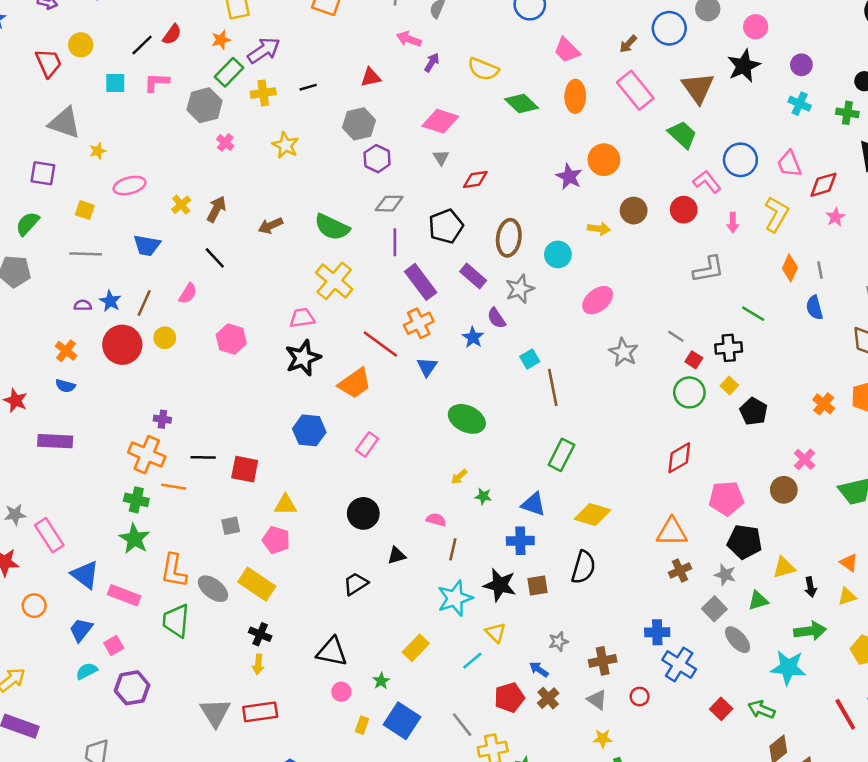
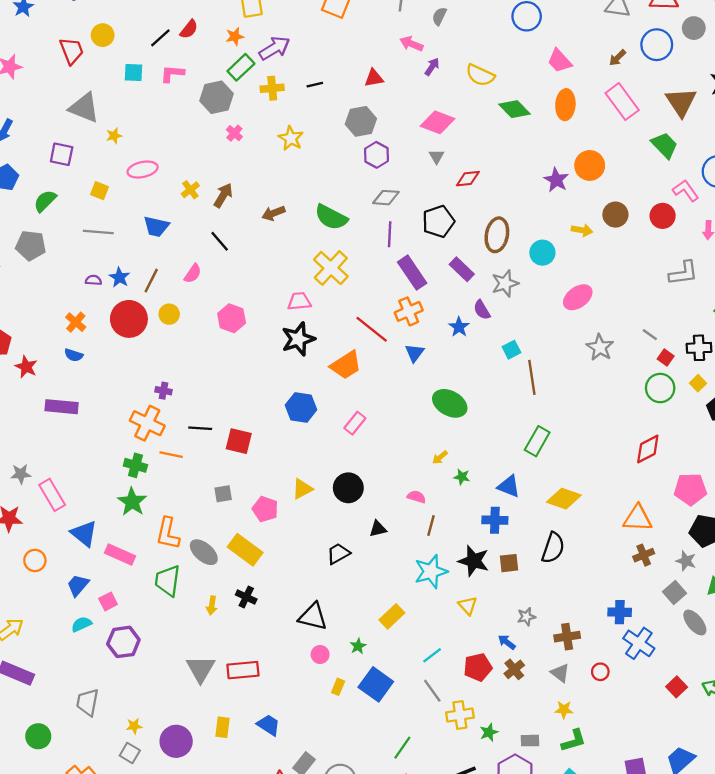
yellow triangle: (285, 505) -> (302, 489), moved, turned -30
cyan line: (472, 661) -> (432, 655), moved
yellow arrow: (258, 664) -> (212, 605), moved

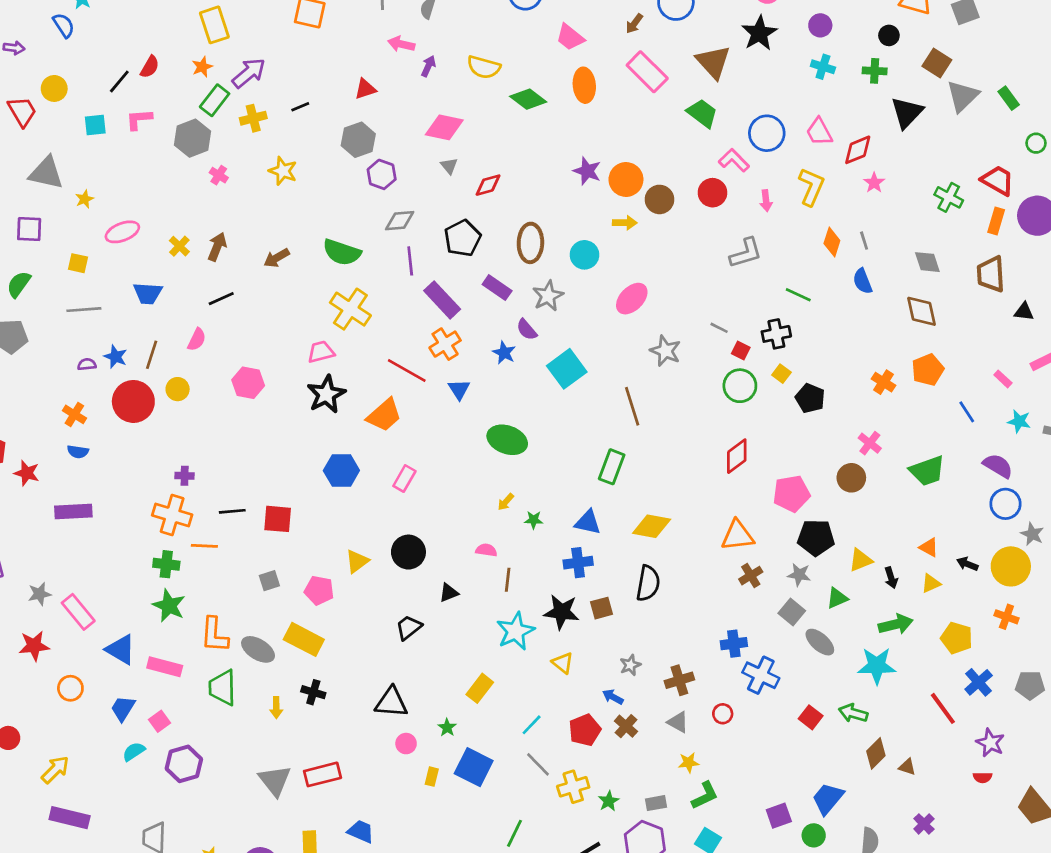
orange circle: (590, 165) -> (626, 180), moved
black line: (220, 241) -> (221, 299), turned -65
cyan square: (511, 350) -> (567, 369), size x1.8
brown line: (532, 377) -> (632, 406), moved

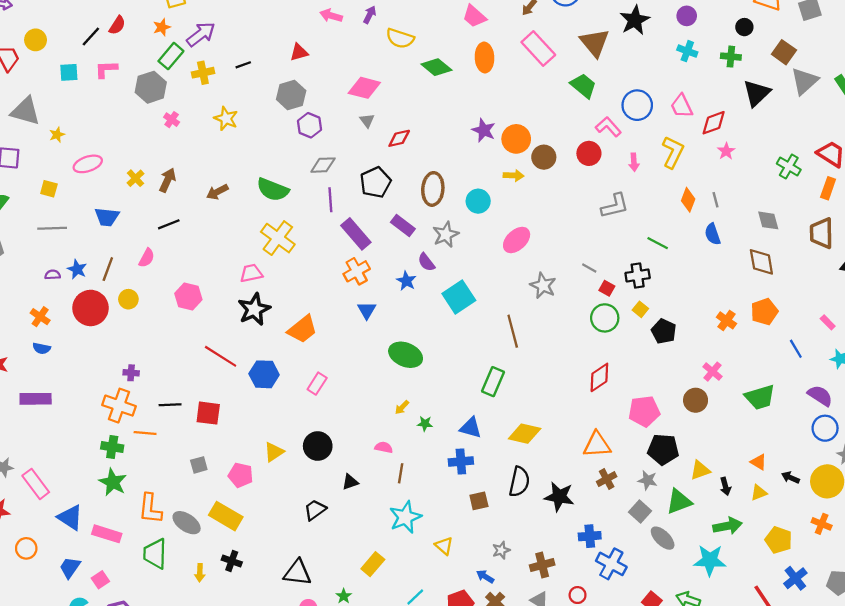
purple arrow: (428, 66) -> (370, 15), moved
red line: (407, 371) -> (221, 356), moved
green triangle: (837, 598) -> (679, 502), size x1.4
black star: (562, 612) -> (559, 497), moved

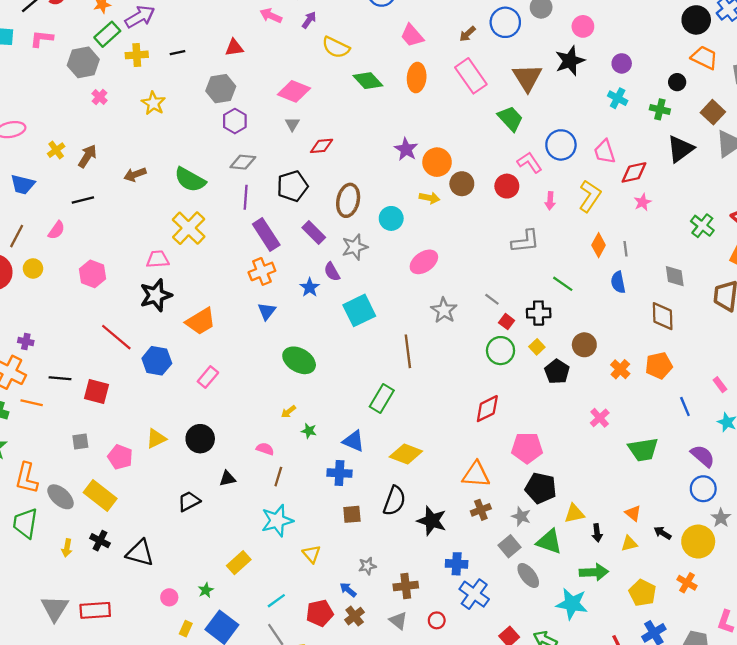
brown circle: (696, 400) -> (584, 345), moved
green triangle: (679, 502) -> (549, 542), turned 32
black triangle: (297, 573) -> (140, 553), moved

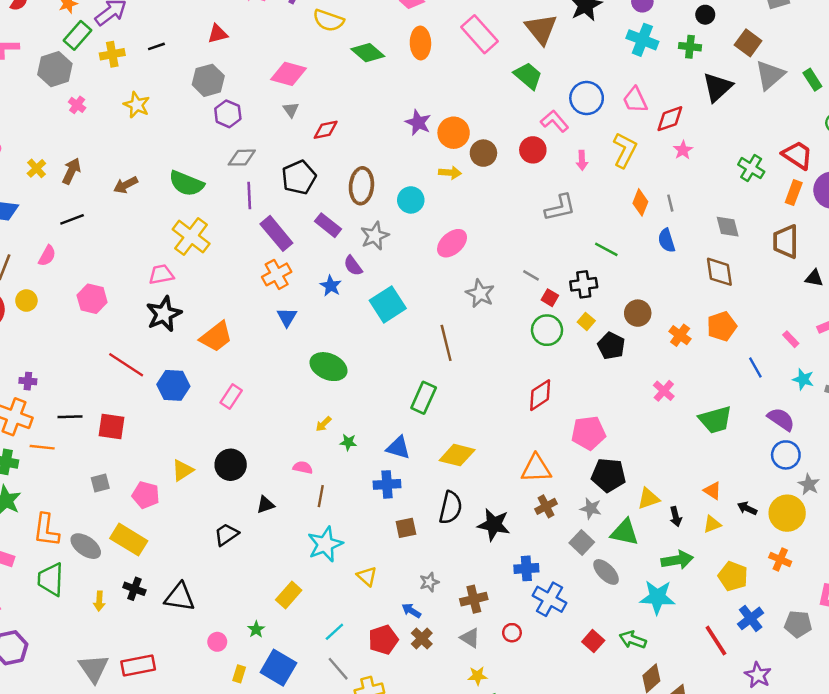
cyan cross: (618, 98) -> (642, 40), size x1.4

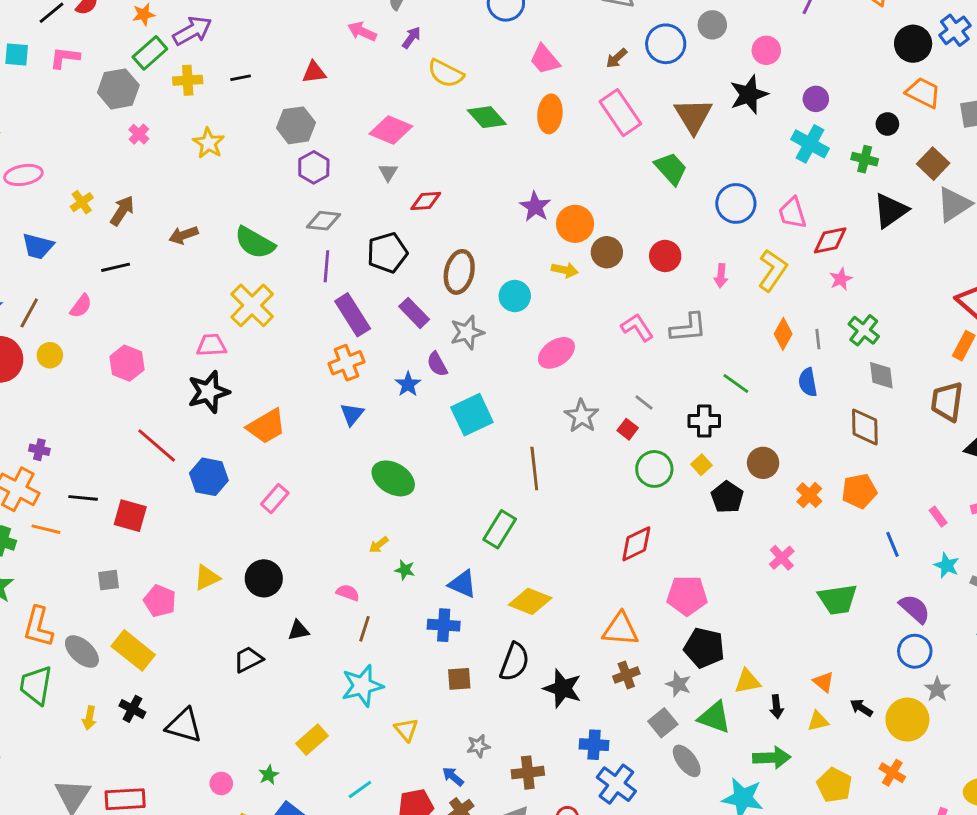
pink L-shape: (555, 121) -> (637, 327), moved
green cross: (751, 168) -> (864, 330), moved
red square: (550, 298) -> (628, 429), moved

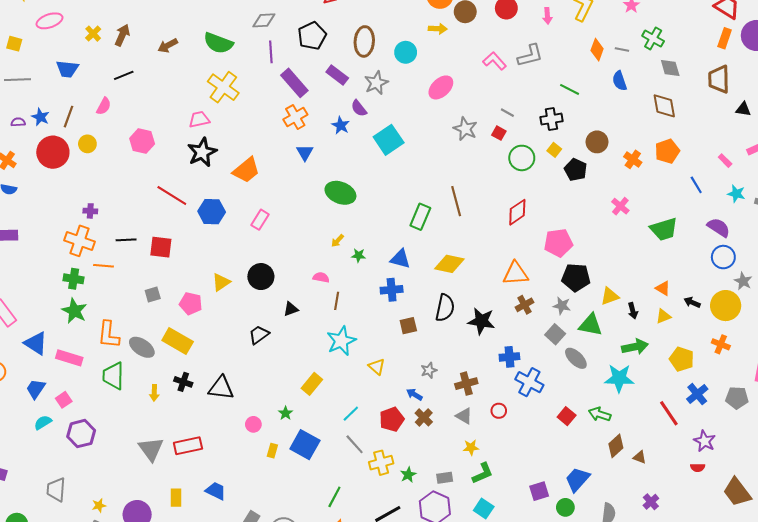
gray line: (818, 339) -> (622, 50), turned -64
brown line: (534, 469) -> (456, 201), moved

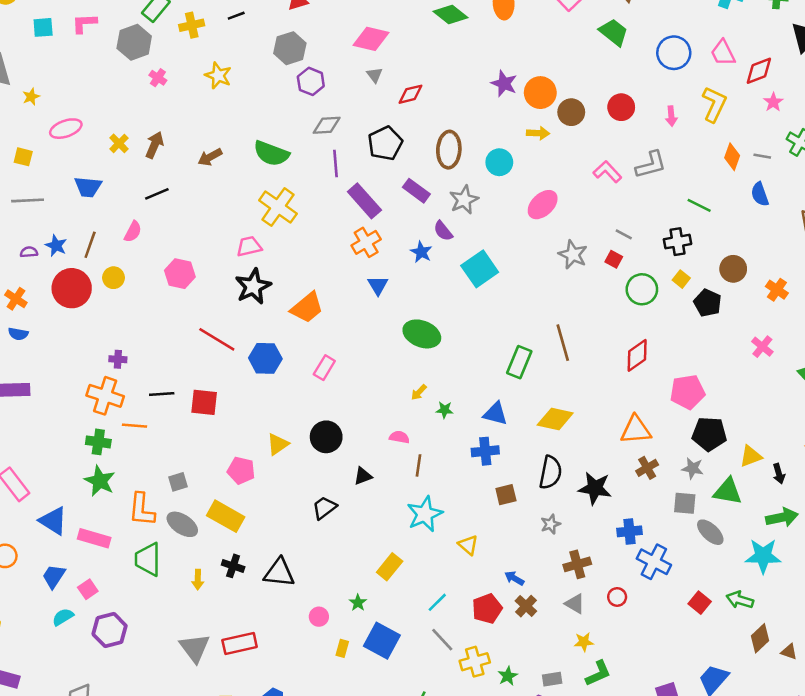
gray square: (153, 295) -> (178, 482), moved
gray square: (555, 334) -> (685, 503), turned -36
gray star: (429, 370) -> (551, 524), moved

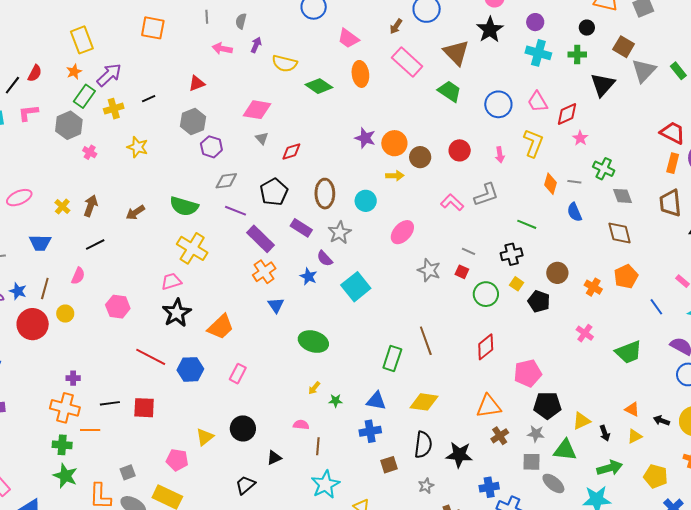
purple line: (335, 163) -> (235, 211), turned -60

